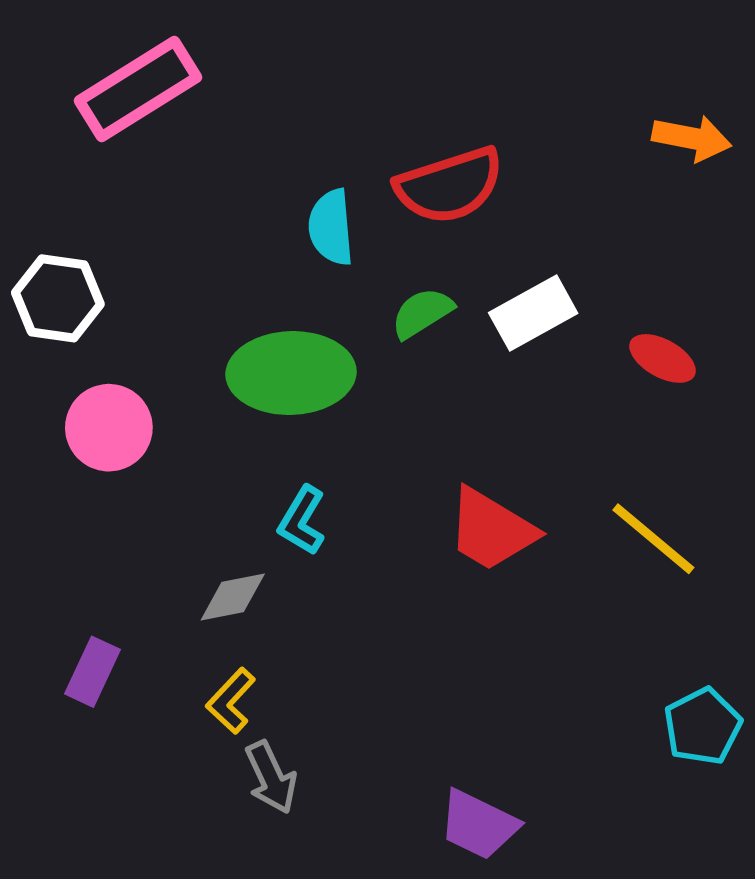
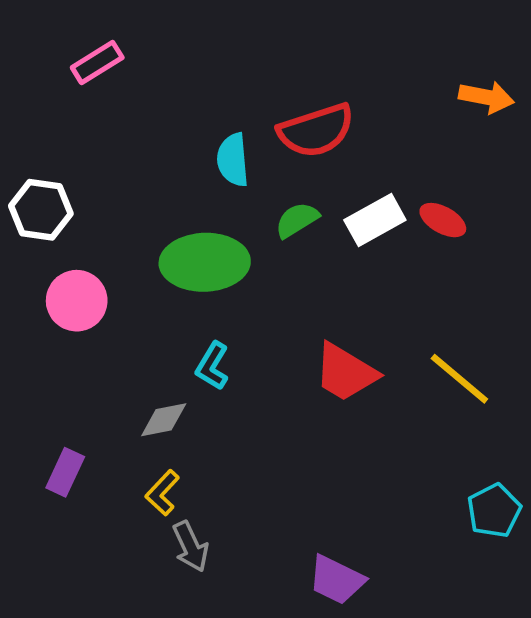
pink rectangle: (138, 89) -> (97, 63), size x0.6
red ellipse: (663, 358) -> (443, 220), moved

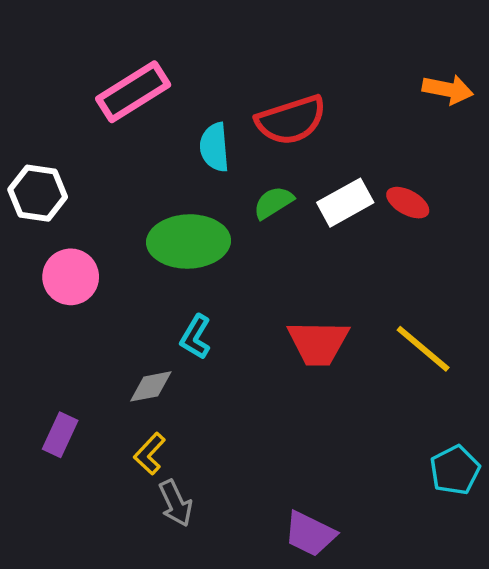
pink rectangle: (97, 63) -> (133, 92), moved, size x1.5
red trapezoid: (346, 372) -> (318, 343), turned -30

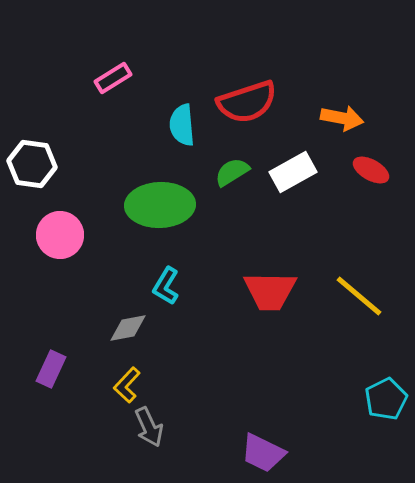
orange arrow: (448, 89) -> (342, 118), moved
pink rectangle: (133, 92) -> (113, 78), size x0.6
red ellipse: (408, 203) -> (371, 170), moved

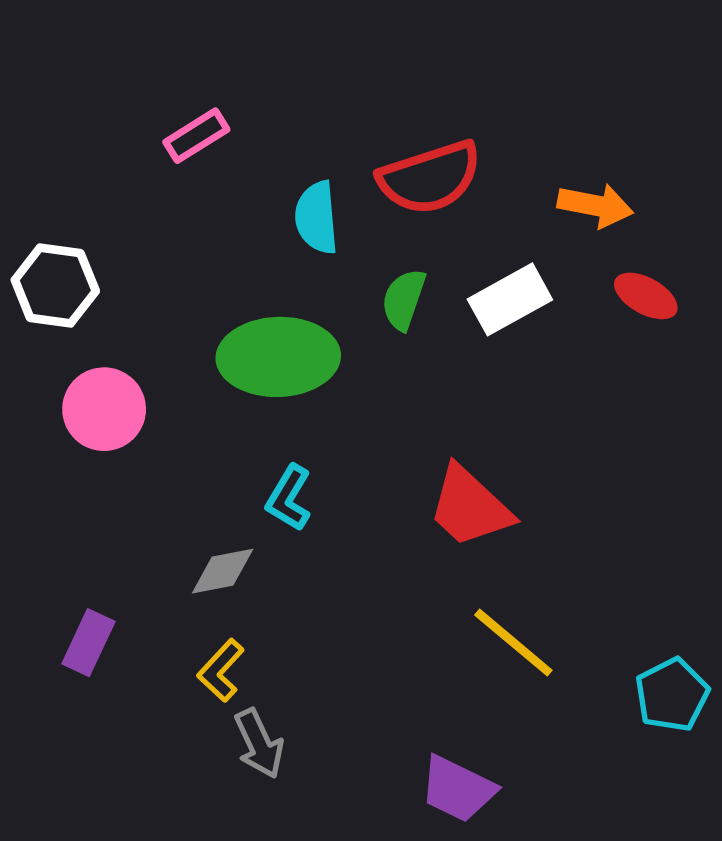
green semicircle: (232, 172) -> (404, 299), turned -39
red trapezoid: (270, 291) -> (470, 507), turned 42
yellow line: (359, 296) -> (513, 643), moved

